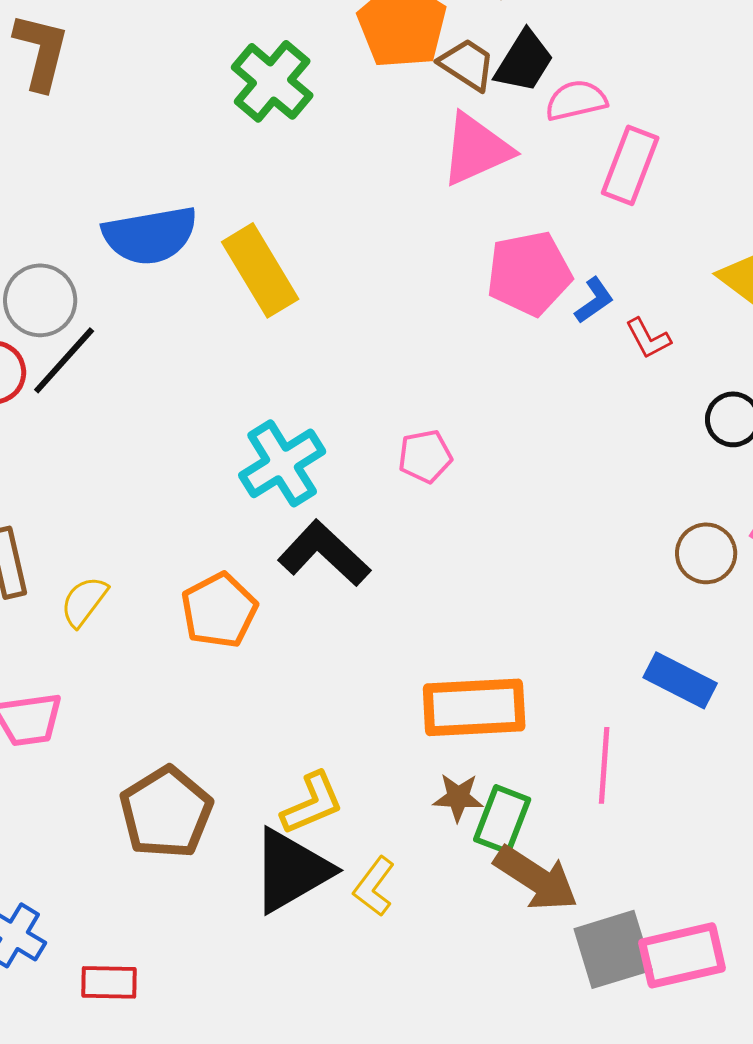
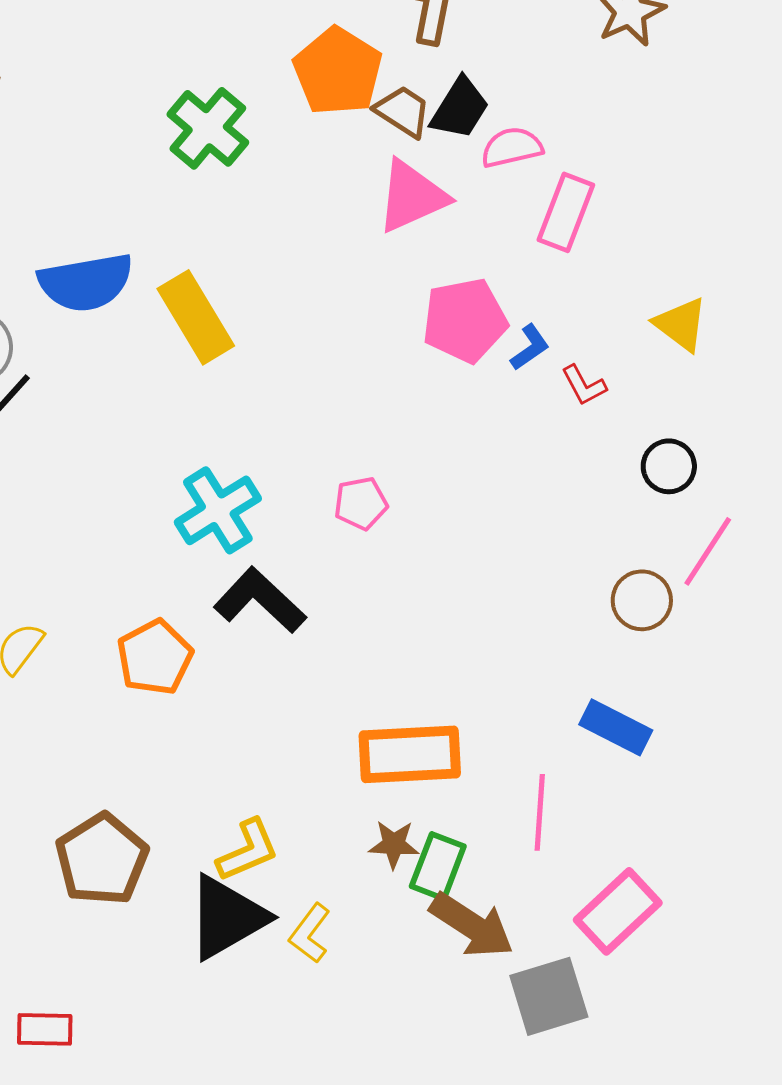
pink rectangle: (682, 955) -> (618, 911), moved, turned -30

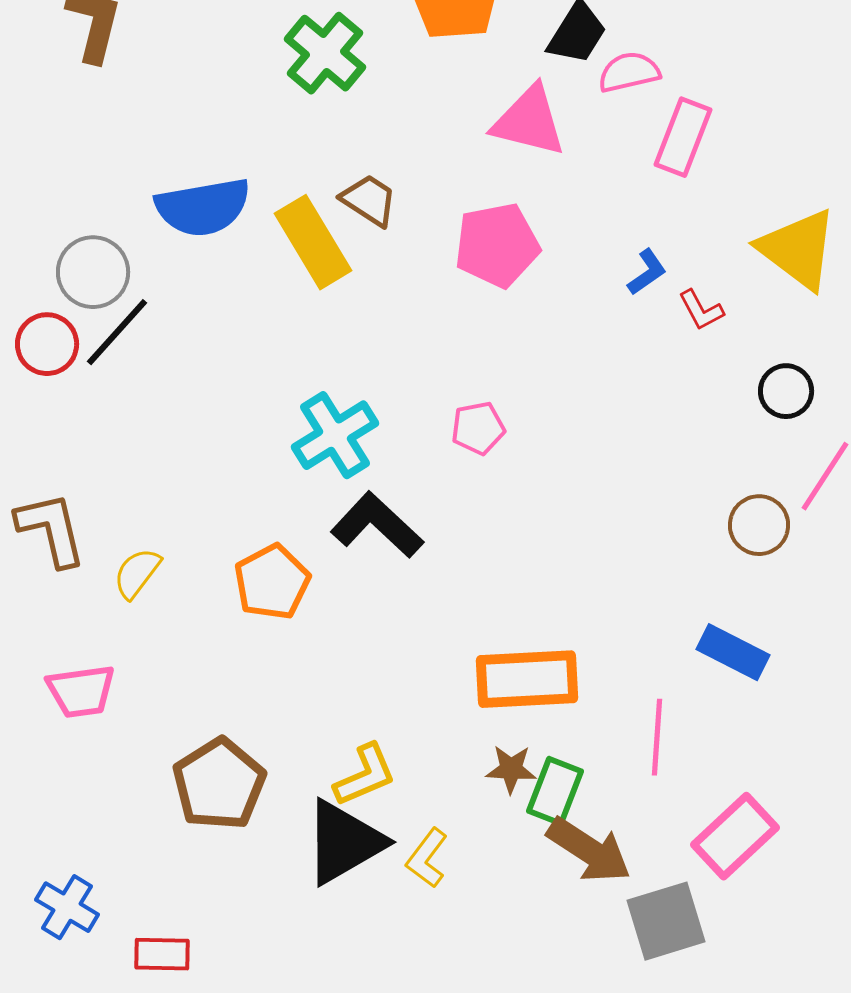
brown trapezoid: (403, 111) -> (369, 200), moved
pink triangle: (412, 196) -> (529, 121), turned 38
pink pentagon: (465, 320) -> (497, 245), moved
yellow triangle: (681, 324) -> (798, 249), size x1.5

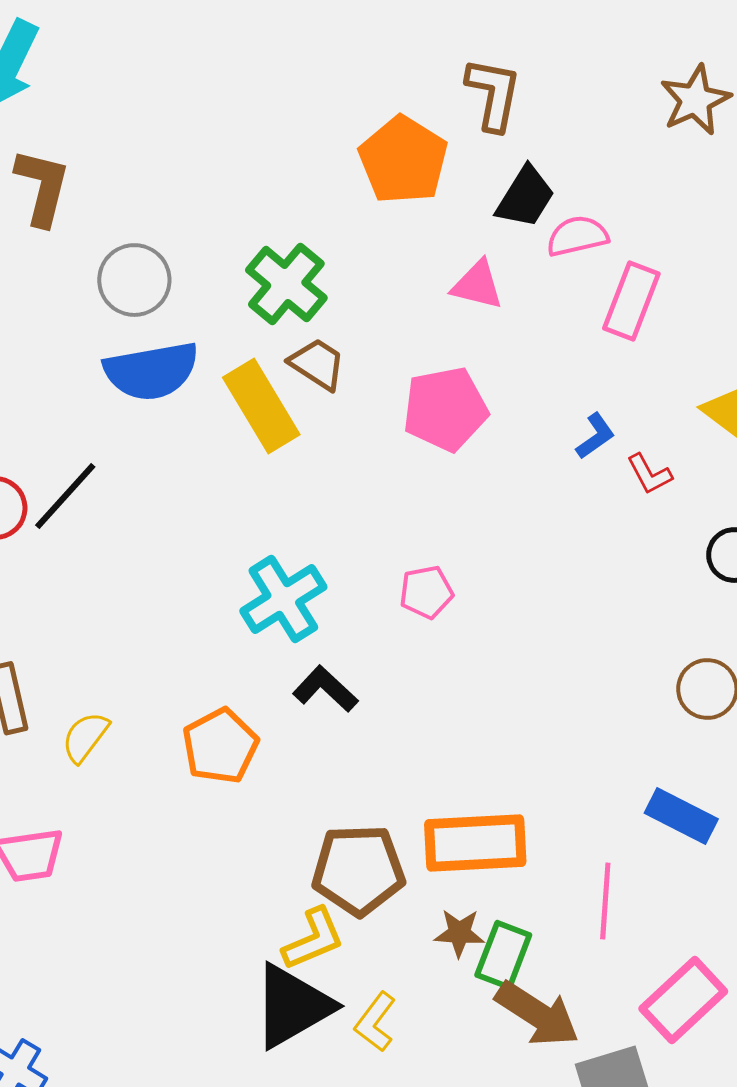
green cross: (325, 53) -> (286, 284), moved
pink triangle: (529, 121) -> (477, 285), size x0.7
gray circle: (93, 272) -> (134, 280), moved
black L-shape: (377, 525) -> (325, 689), size x0.7
brown pentagon: (219, 784) -> (358, 870), moved, turned 30

